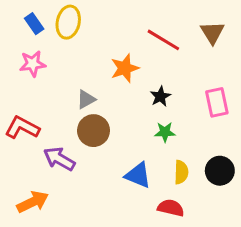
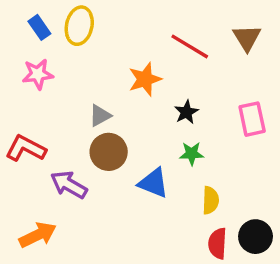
black circle: (220, 171) -> (256, 237), moved
blue triangle: (138, 175) -> (154, 183), moved
red semicircle: (171, 208) -> (217, 243), moved, turned -100

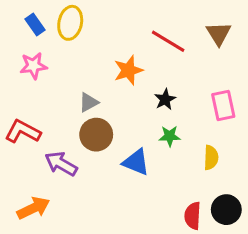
yellow semicircle: (211, 200) -> (211, 158), moved

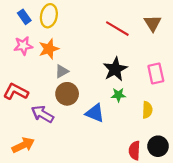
orange star: (128, 70) -> (49, 49), moved
black star: (165, 99) -> (115, 69), size x1.6

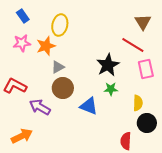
yellow ellipse: (49, 16) -> (60, 25), moved
red line: (117, 29) -> (133, 45), moved
black circle: (158, 146) -> (147, 123), moved

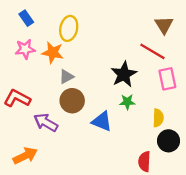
orange star: (46, 46) -> (53, 53), turned 30

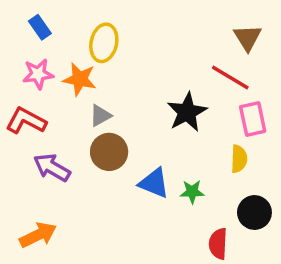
red L-shape: (17, 98) -> (26, 121), moved
green star: (127, 102) -> (192, 192), moved
yellow semicircle: (158, 118) -> (239, 159), moved
purple arrow: (46, 122) -> (52, 167), moved

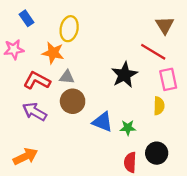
pink star: (38, 74) -> (14, 49), moved
gray triangle: (100, 116) -> (67, 77), turned 35
red L-shape: (26, 121) -> (37, 81), moved
black circle: (254, 213) -> (157, 153), moved
red semicircle: (218, 244) -> (130, 162), moved

